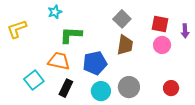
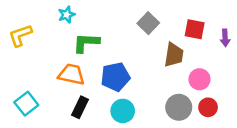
brown trapezoid: (125, 45) -> (174, 55), moved
pink circle: (162, 45) -> (199, 79), moved
cyan square: (34, 80) -> (26, 104), moved
gray circle: (129, 87) -> (179, 107), moved

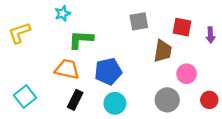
gray square: (148, 23) -> (139, 21), turned 36
red circle: (208, 107) -> (209, 100), moved

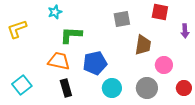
red square: (182, 27) -> (160, 12), moved
black rectangle: (75, 100) -> (66, 88), turned -42
cyan circle: (115, 103) -> (112, 88), moved

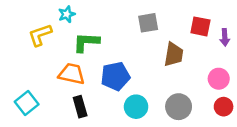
red square: (160, 12) -> (200, 26), moved
yellow L-shape: (17, 29) -> (40, 35), moved
pink circle: (164, 65) -> (219, 79), moved

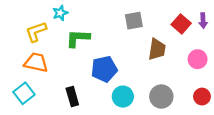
red square: (200, 26) -> (181, 24), turned 30
purple arrow: (225, 37) -> (203, 21), moved
orange trapezoid: (72, 74) -> (36, 62), moved
pink circle: (219, 79) -> (198, 59), moved

